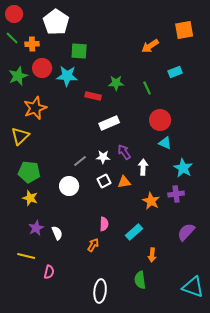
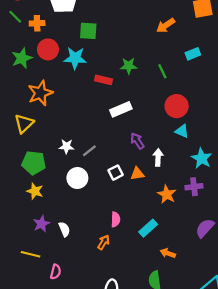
white star: (103, 157) -> (66, 146), moved
orange arrow: (152, 255) -> (168, 253), turned 104

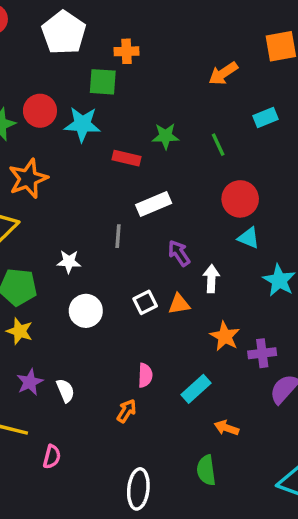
orange cross: (37, 23) -> (126, 51), moved
gray line: (89, 151) -> (118, 236), moved, turned -48
purple cross: (194, 187) -> (262, 353), moved

